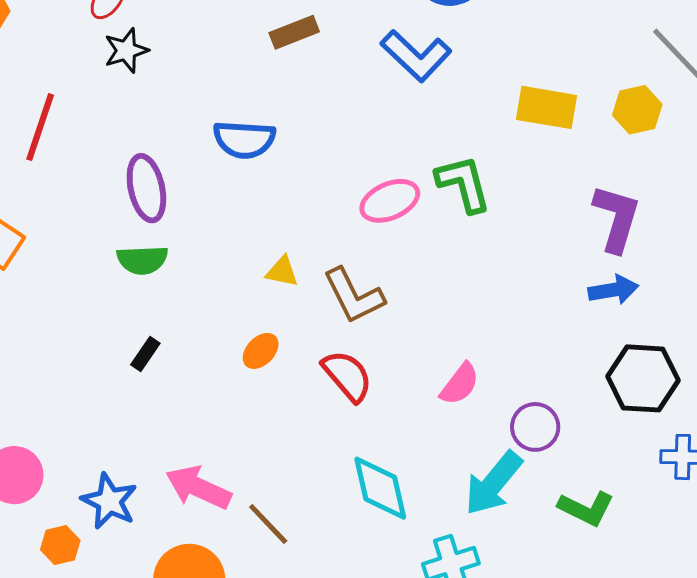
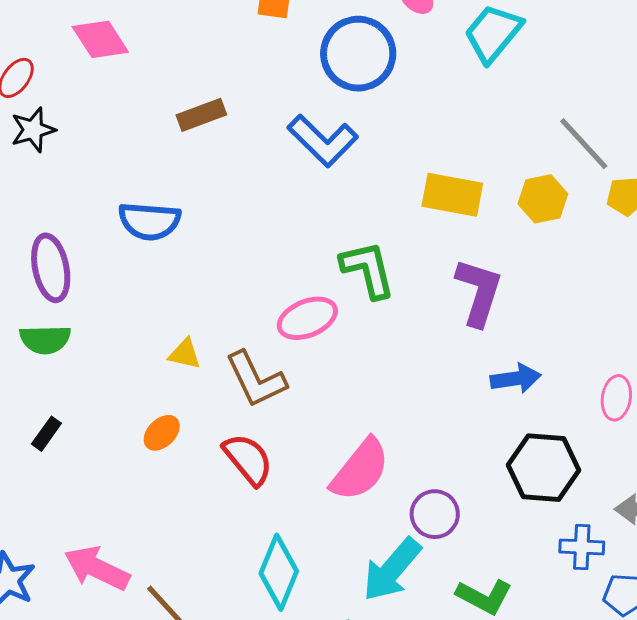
pink ellipse: (390, 201) -> (307, 318), moved
purple L-shape: (617, 218) -> (479, 292), moved
pink semicircle: (460, 384) -> (360, 470), size x1.5
cyan diamond: (380, 488) -> (279, 572), turned 34

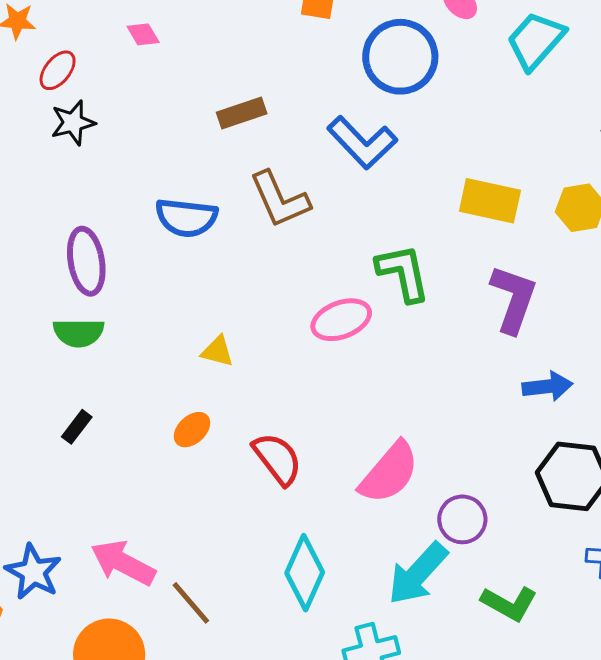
pink diamond: (100, 39) -> (143, 34), size x0.6
brown L-shape: (256, 379) -> (280, 199), moved

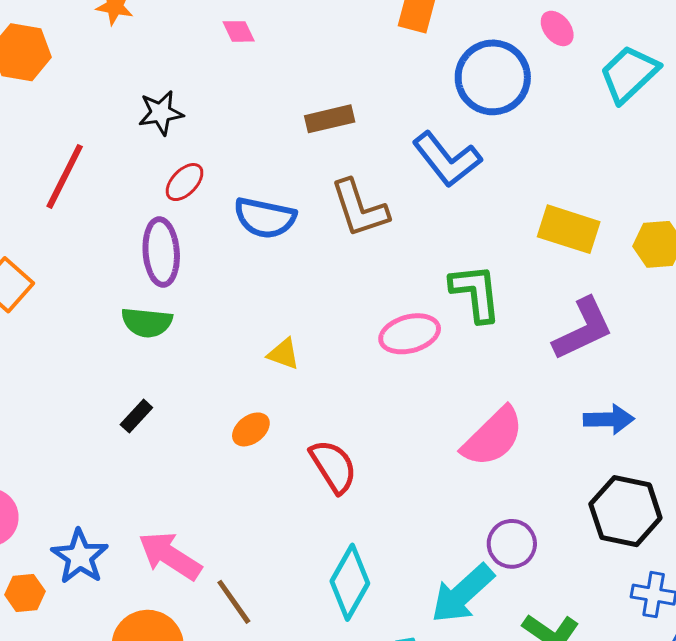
red ellipse: (58, 70) -> (185, 182), moved
purple L-shape: (513, 299) -> (583, 329), turned 40
pink semicircle: (389, 473) -> (493, 437), moved

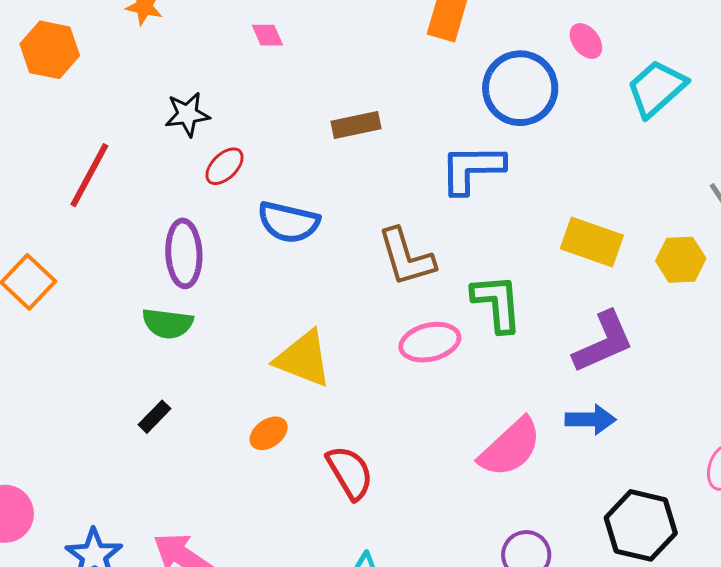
blue L-shape: (447, 159) -> (472, 169), turned 126
red ellipse: (185, 182) -> (224, 166), moved
brown L-shape: (359, 208) -> (406, 257), moved
yellow triangle: (284, 354) -> (303, 359), size x1.8
blue arrow: (609, 419) -> (591, 419), moved

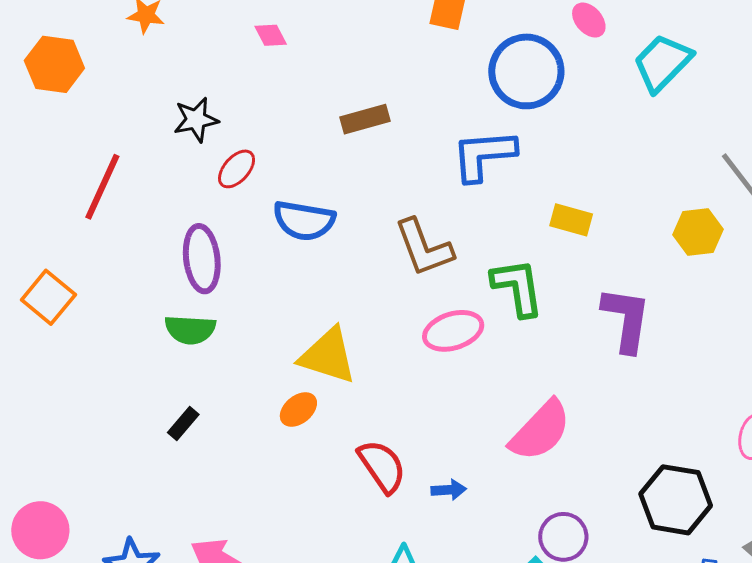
yellow rectangle: (592, 242) -> (571, 220), moved, size x0.7
purple L-shape: (603, 342) -> (626, 319), turned -54
blue arrow: (591, 419) -> (449, 490), moved, size x0.7
orange ellipse: (269, 433) -> (298, 410), moved

